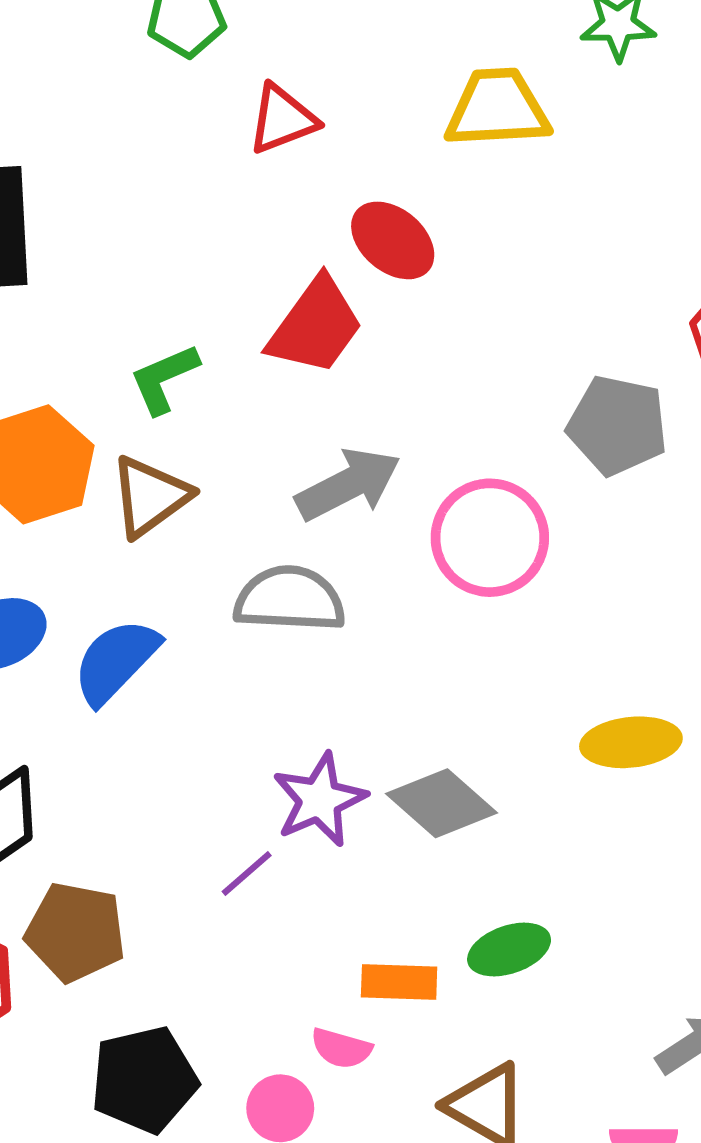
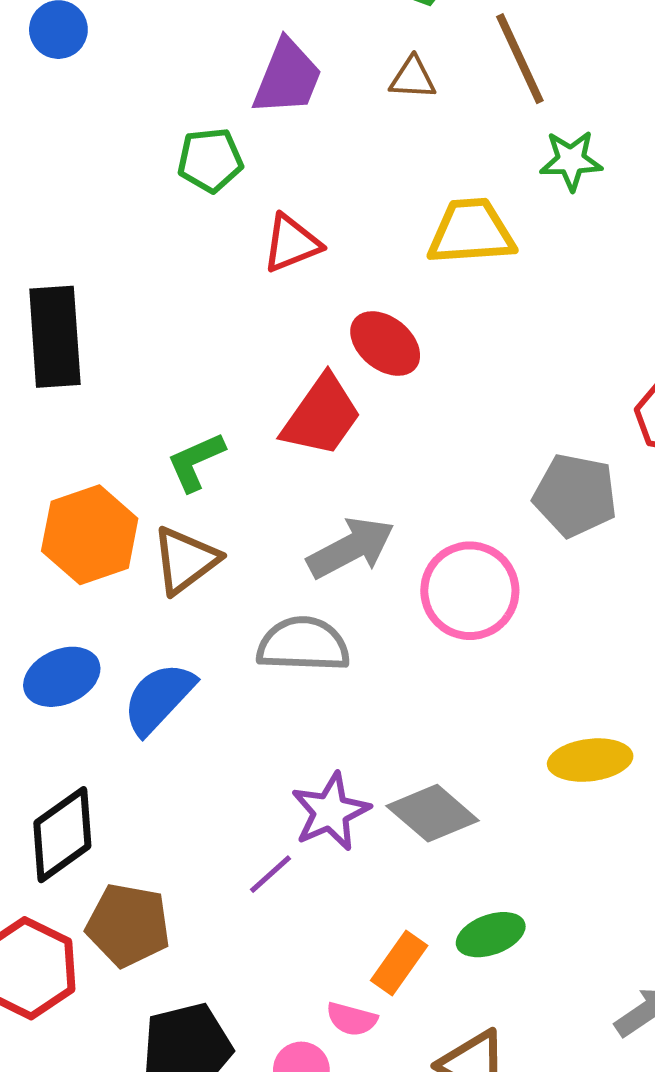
orange rectangle: (399, 982) -> (399, 963), turned -56

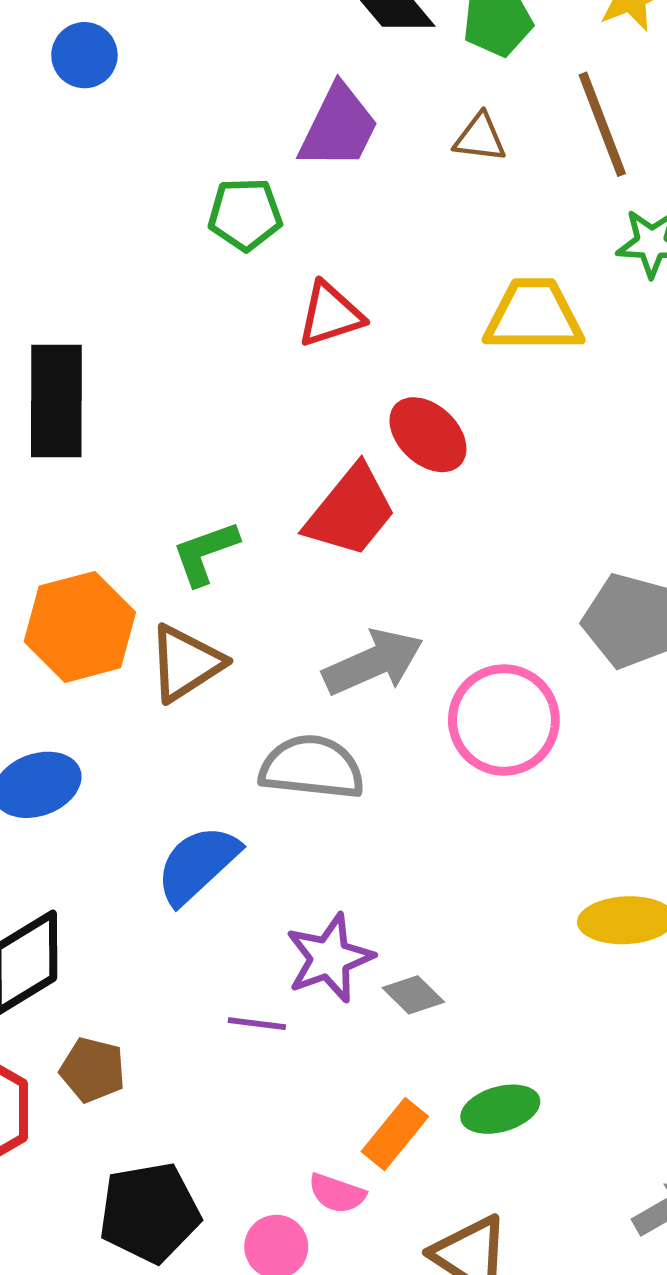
blue semicircle: (159, 698) -> (197, 865), moved
gray diamond: (433, 813) -> (413, 995), moved, size x0.6
purple line: (271, 874) -> (257, 1024), turned 45
brown pentagon: (128, 925) -> (93, 1070), size x0.7

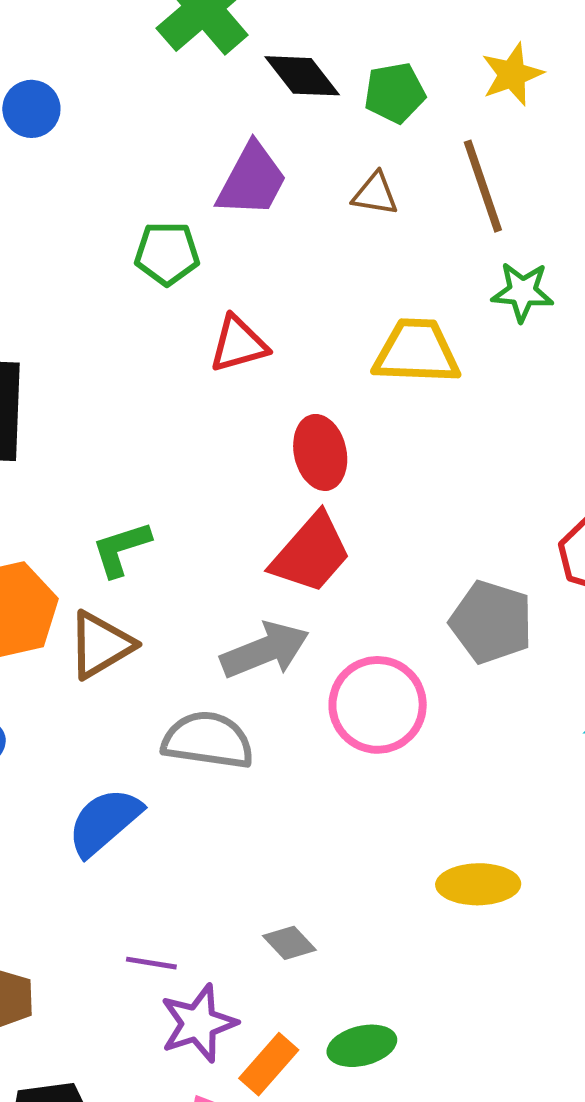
red ellipse: (428, 435) -> (320, 452), turned 32
red trapezoid: (351, 511) -> (311, 553), moved
purple star: (329, 958) -> (198, 1023), moved

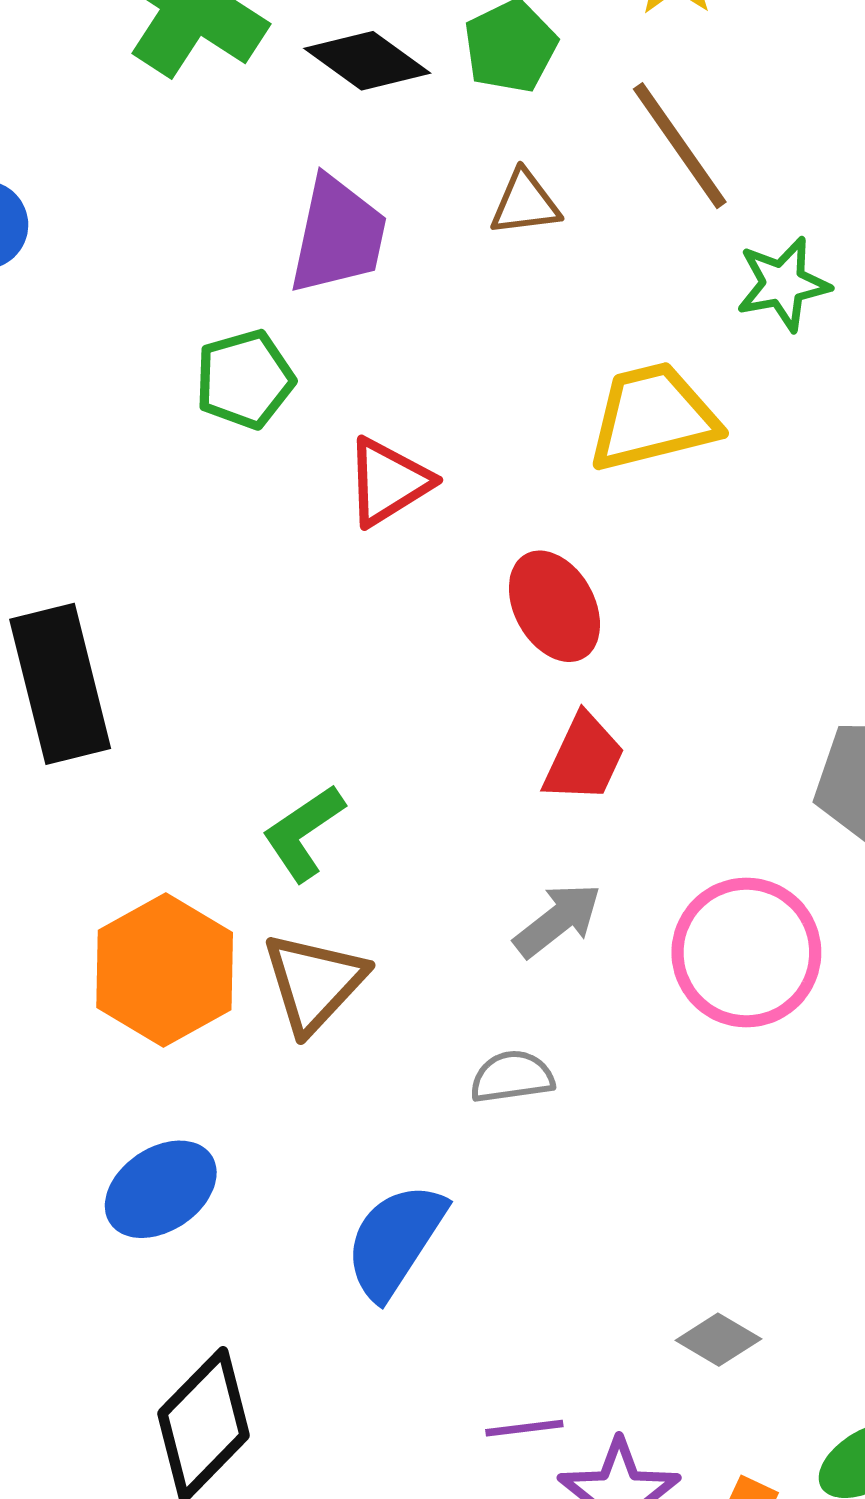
red trapezoid: (311, 553) -> (584, 758), size x0.7
gray arrow: (265, 650) -> (558, 920), size x0.7
gray semicircle: (208, 740) -> (512, 1077), size x0.6

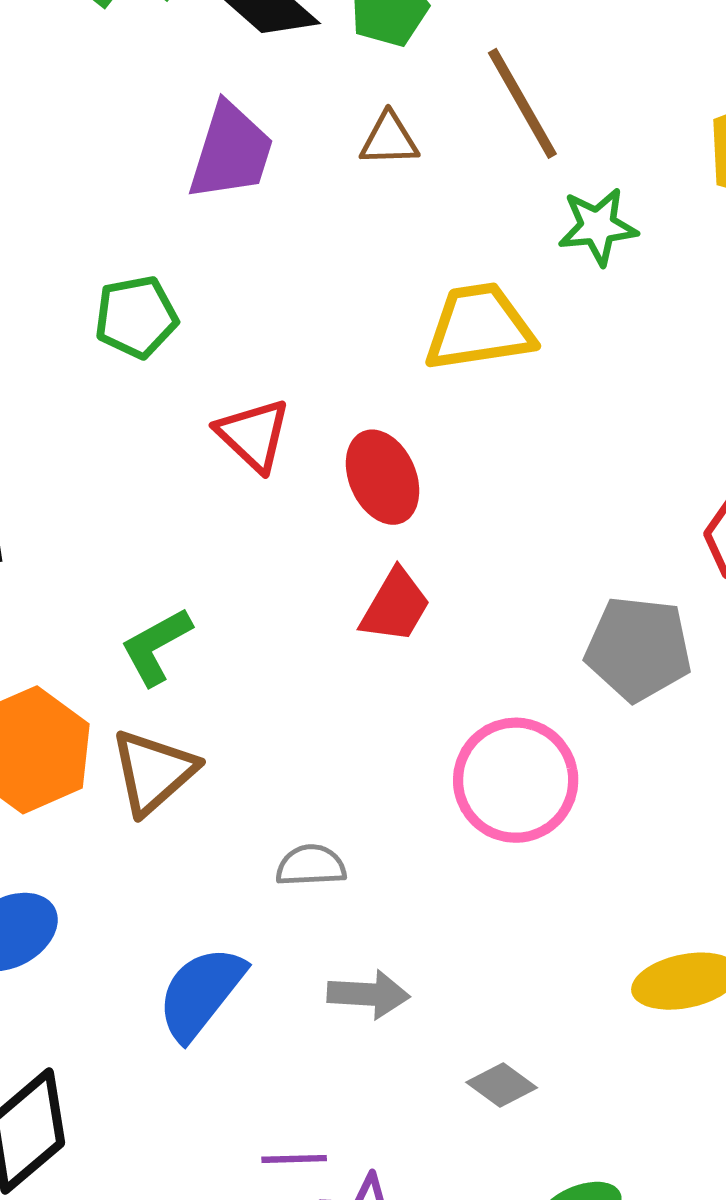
green pentagon: (245, 379) -> (136, 317), moved
red triangle: (388, 482) -> (253, 435), moved, turned -50
gray arrow: (558, 920) -> (368, 994), moved, turned 36
gray diamond: (718, 1340) -> (502, 1085), moved

